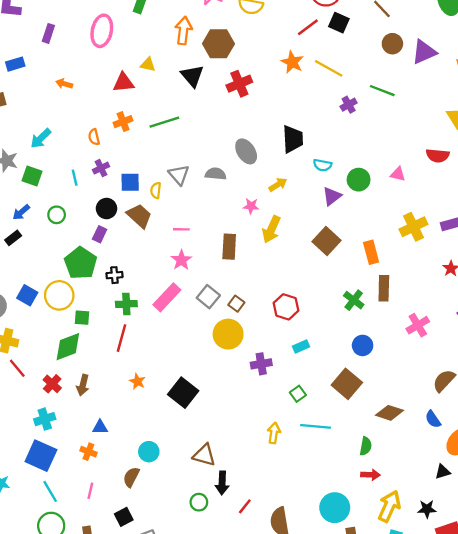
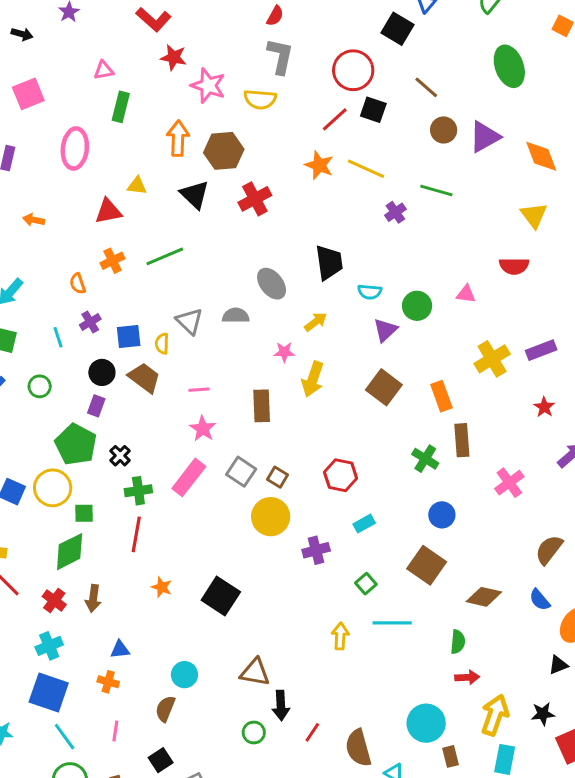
black cross: (114, 275) -> (120, 456), turned -35

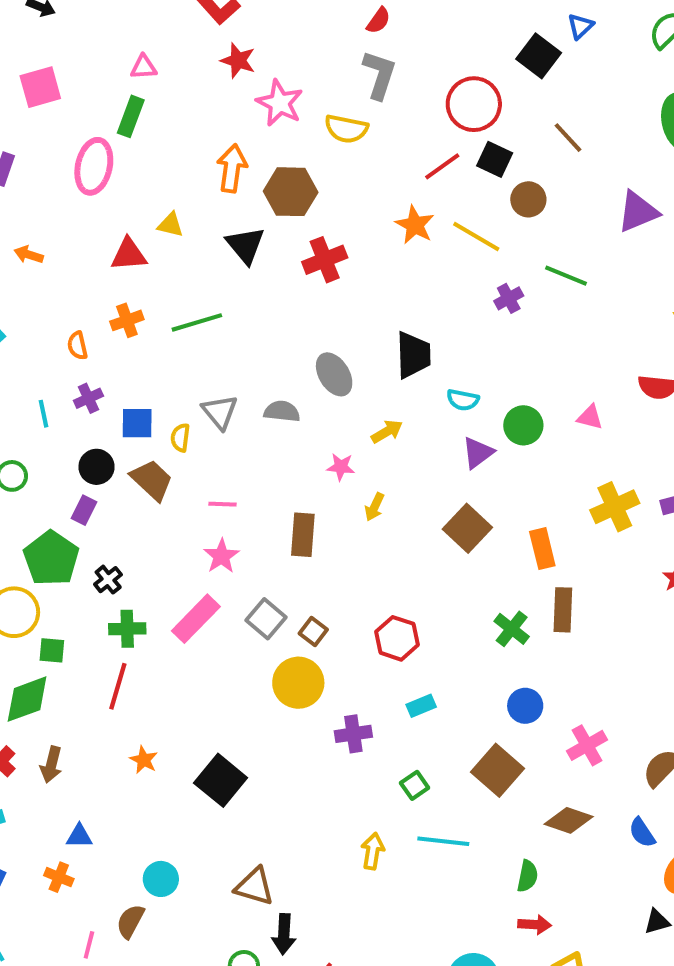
green rectangle: (121, 107) -> (131, 116), moved
brown circle: (444, 130) -> (528, 199), moved
yellow arrow: (313, 379) -> (375, 507), size x0.6
pink cross: (509, 483) -> (587, 745), moved
pink line: (115, 731) -> (89, 945), moved

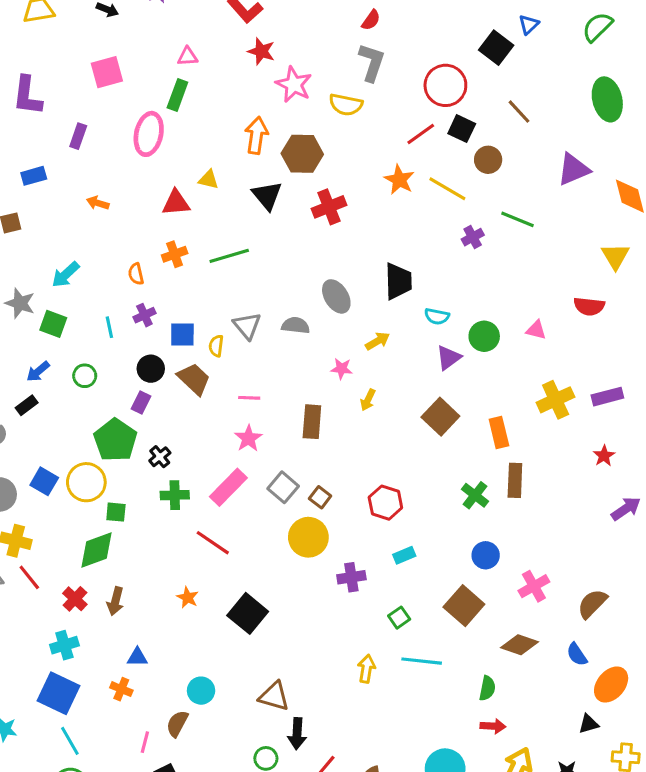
red line: (118, 686) -> (213, 543), moved, turned -72

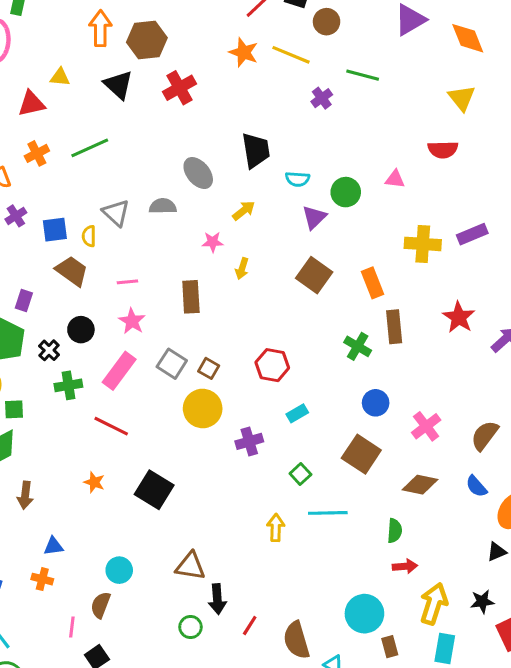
black circle: (151, 369) -> (81, 330), moved
yellow cross: (556, 400) -> (423, 244), turned 36
red star: (604, 456) -> (459, 317), moved, size x1.5

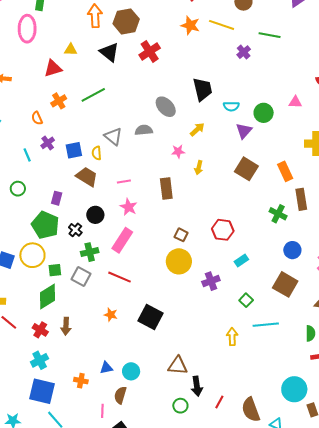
gray square: (172, 364) -> (81, 277), moved
blue triangle: (53, 546) -> (106, 368), moved

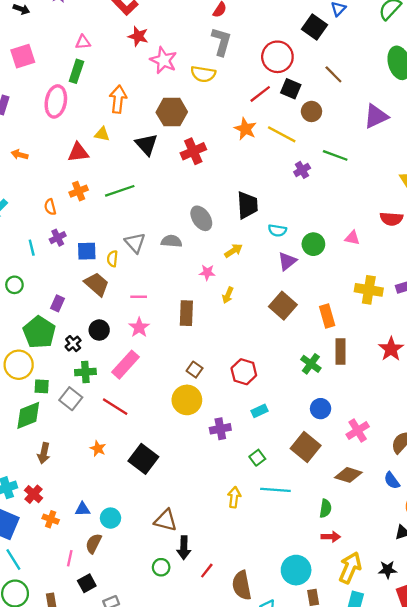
orange arrow: (95, 16) -> (118, 99), moved
red cross: (40, 330) -> (34, 494), moved

